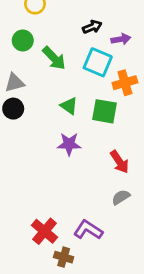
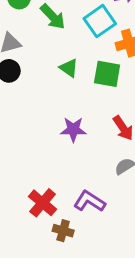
cyan square: (98, 62) -> (100, 21), turned 32
purple star: (69, 144) -> (73, 130), moved

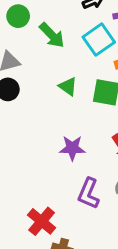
purple L-shape: (89, 201) -> (88, 193), moved, turned -100

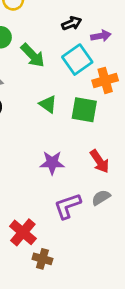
purple L-shape: (88, 193) -> (68, 206), turned 48

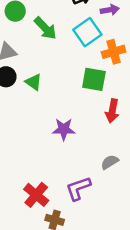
green triangle: (48, 104) -> (34, 82), moved
red arrow: (100, 161) -> (112, 111), moved, turned 45
purple L-shape: (68, 206) -> (78, 188), moved

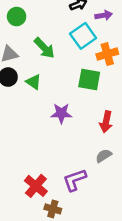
green arrow: (45, 28) -> (44, 48), moved
red arrow: (112, 111) -> (106, 122), moved
purple star: (64, 129) -> (61, 113), moved

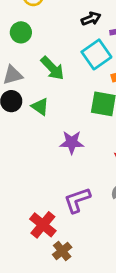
purple L-shape: (75, 180) -> (77, 200), moved
brown cross: (53, 209) -> (62, 251), turned 35

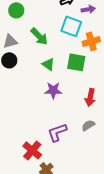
cyan square: (96, 54) -> (71, 26), turned -35
green triangle: (40, 107) -> (48, 64), moved

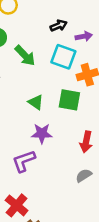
green arrow: (39, 36) -> (25, 56), moved
purple L-shape: (57, 132) -> (24, 161), moved

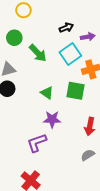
cyan square: (63, 57) -> (70, 54), turned 35

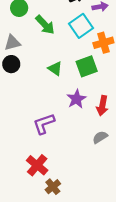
green square: (75, 91) -> (87, 66), turned -30
purple star: (52, 119) -> (76, 99), moved, turned -30

